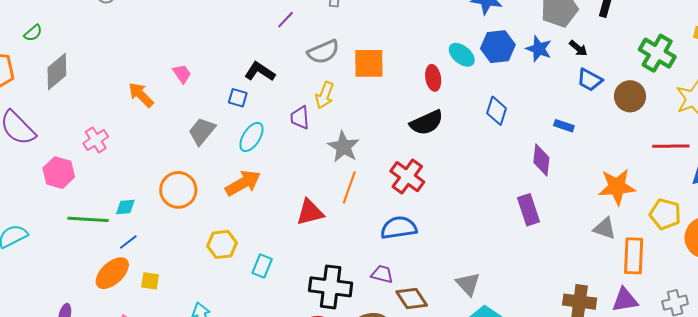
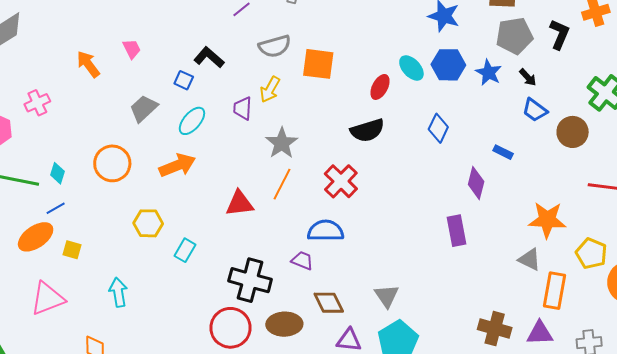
red ellipse: (433, 78) -> (380, 87), turned 30
cyan diamond: (125, 207) -> (58, 173), turned -75
purple trapezoid: (382, 274) -> (302, 261), moved

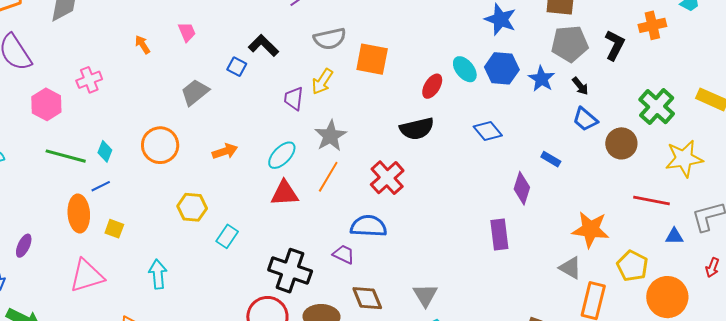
orange arrow: (88, 64) -> (142, 45), size x0.7
cyan ellipse: (192, 121) -> (282, 155), moved
blue diamond: (438, 128) -> (488, 131), turned -68
orange arrow: (177, 165) -> (225, 151), size x0.7
orange ellipse: (36, 237) -> (79, 213), turned -63

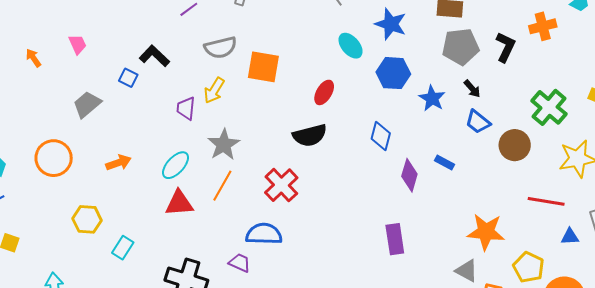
cyan ellipse: (465, 69) -> (351, 46), moved
blue star: (542, 79) -> (432, 98), moved
blue diamond: (488, 131) -> (381, 136), turned 56
purple diamond: (522, 188) -> (409, 175), moved

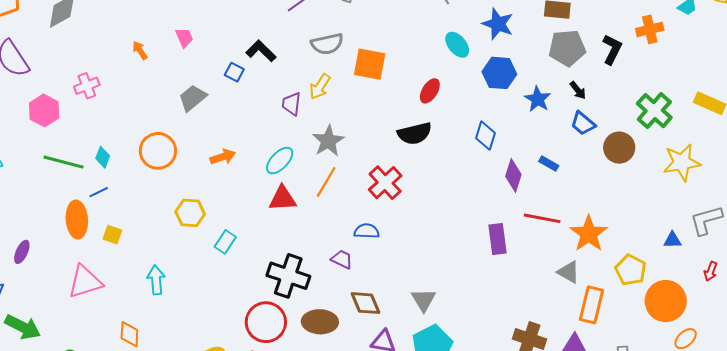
red line: (546, 201) -> (542, 218), moved
orange star: (486, 232) -> (589, 234), turned 30
blue semicircle: (264, 234) -> (367, 231), size x0.7

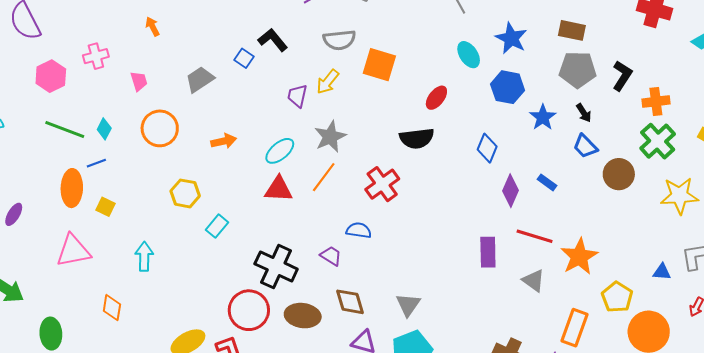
orange cross: (650, 29) -> (656, 102), moved
pink trapezoid: (184, 38) -> (139, 81), moved
gray triangle: (569, 272) -> (534, 281), moved

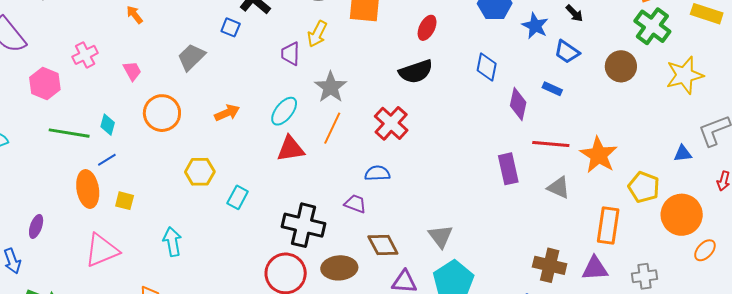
blue trapezoid: (585, 146) -> (567, 52), moved

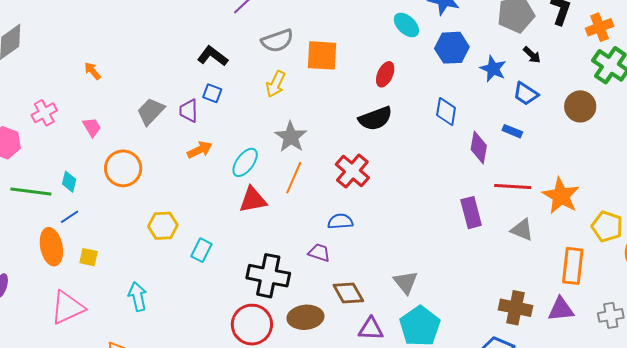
blue square: (231, 27) -> (212, 93), moved
purple trapezoid: (290, 54) -> (189, 111), moved
orange arrow: (227, 113) -> (200, 150), moved

